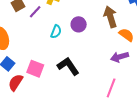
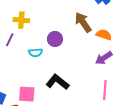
cyan semicircle: (56, 32) -> (36, 53), turned 80

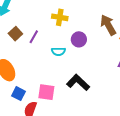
yellow cross: (21, 20) -> (60, 17), moved

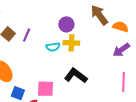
yellow cross: (60, 17) -> (71, 43), moved
purple circle: (79, 39) -> (66, 24), moved

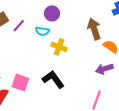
purple circle: (66, 24) -> (52, 13), moved
cyan semicircle: (53, 47) -> (42, 31), moved

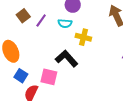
black L-shape: (53, 79) -> (67, 59), moved

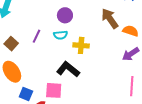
brown square: (23, 16) -> (11, 44), moved

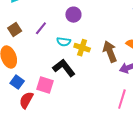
brown arrow: (110, 18) -> (110, 52), moved
cyan semicircle: (61, 35) -> (64, 42), moved

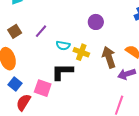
purple circle: (73, 15) -> (96, 22), moved
black L-shape: (64, 68) -> (62, 72), turned -55

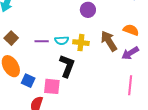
purple line: (41, 31) -> (42, 41), moved, turned 64
black L-shape: (62, 72) -> (67, 66), turned 125
blue square: (15, 84) -> (28, 81), moved

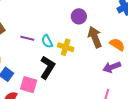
cyan semicircle: (62, 40) -> (47, 41), turned 56
brown arrow: (109, 41) -> (95, 37), moved

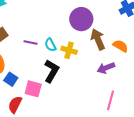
purple circle: (79, 16) -> (81, 19), size x1.5
purple arrow: (112, 67) -> (106, 68), moved

